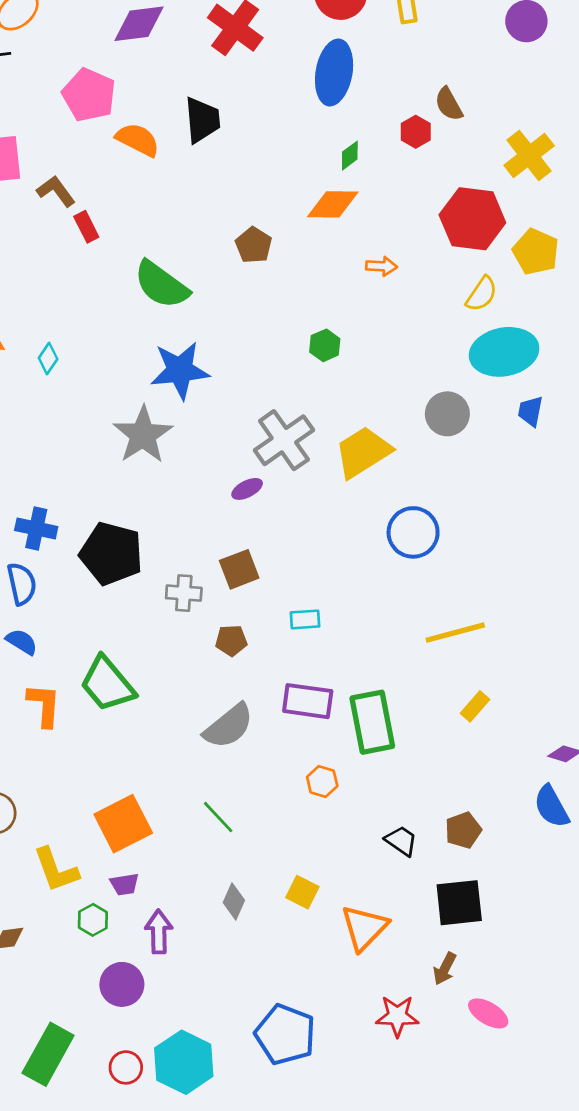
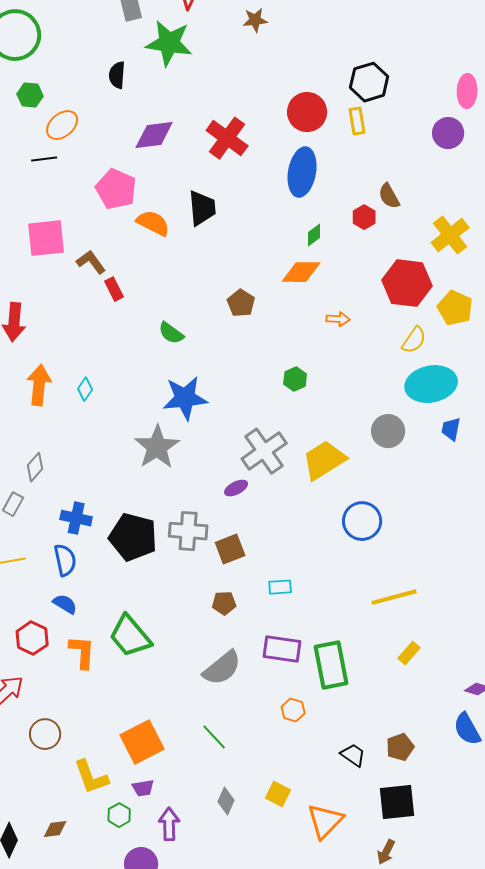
green semicircle: (161, 285) -> (171, 333), size x0.6
gray cross: (184, 593) -> (188, 531), moved, size x1.4

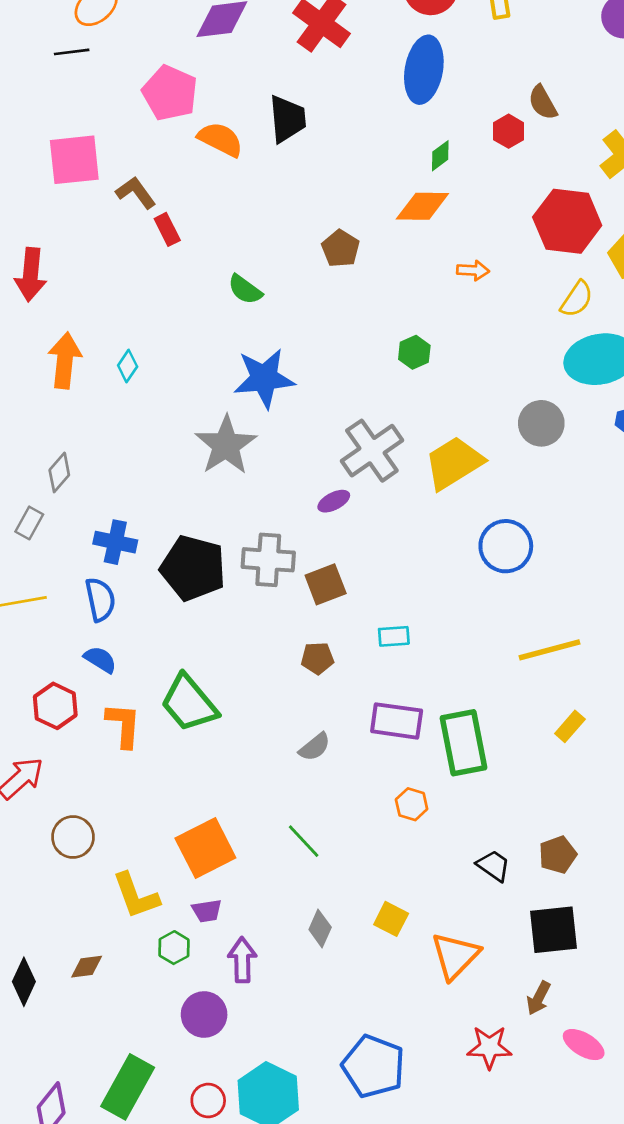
gray semicircle: (222, 668) -> (315, 747), size x0.6

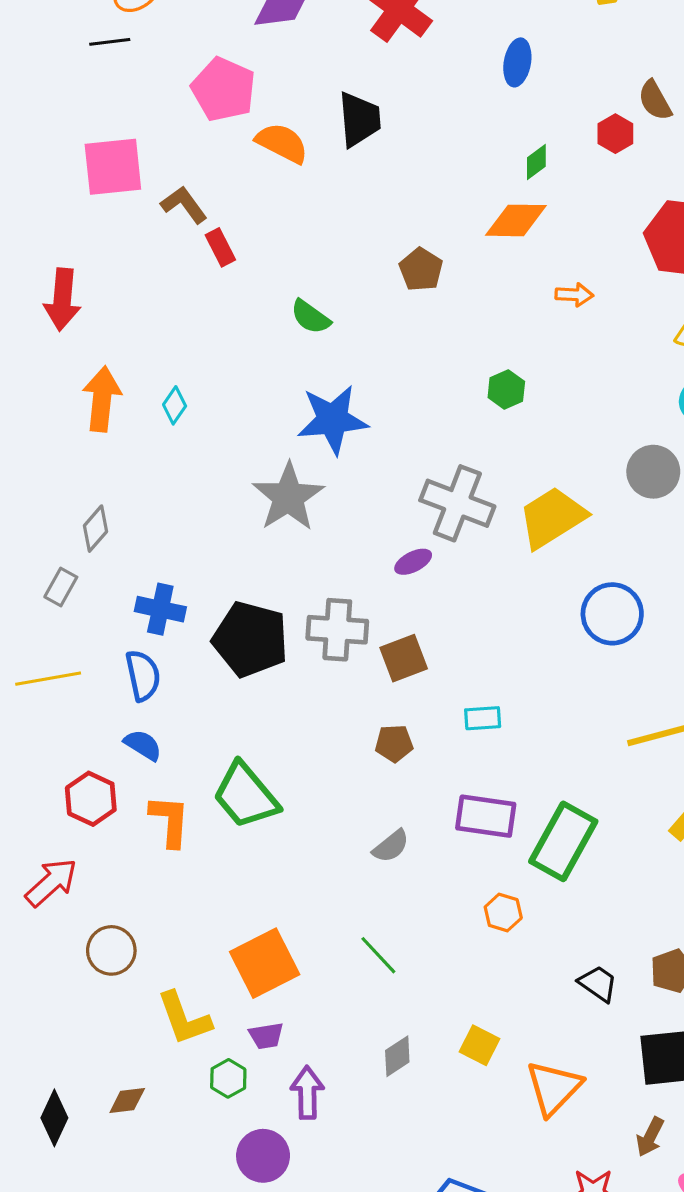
blue ellipse: (424, 70) -> (517, 62), size x0.6
gray cross: (372, 451) -> (457, 503), turned -34
green rectangle: (463, 743) -> (563, 841), turned 40
gray diamond: (320, 928) -> (397, 1056), turned 33

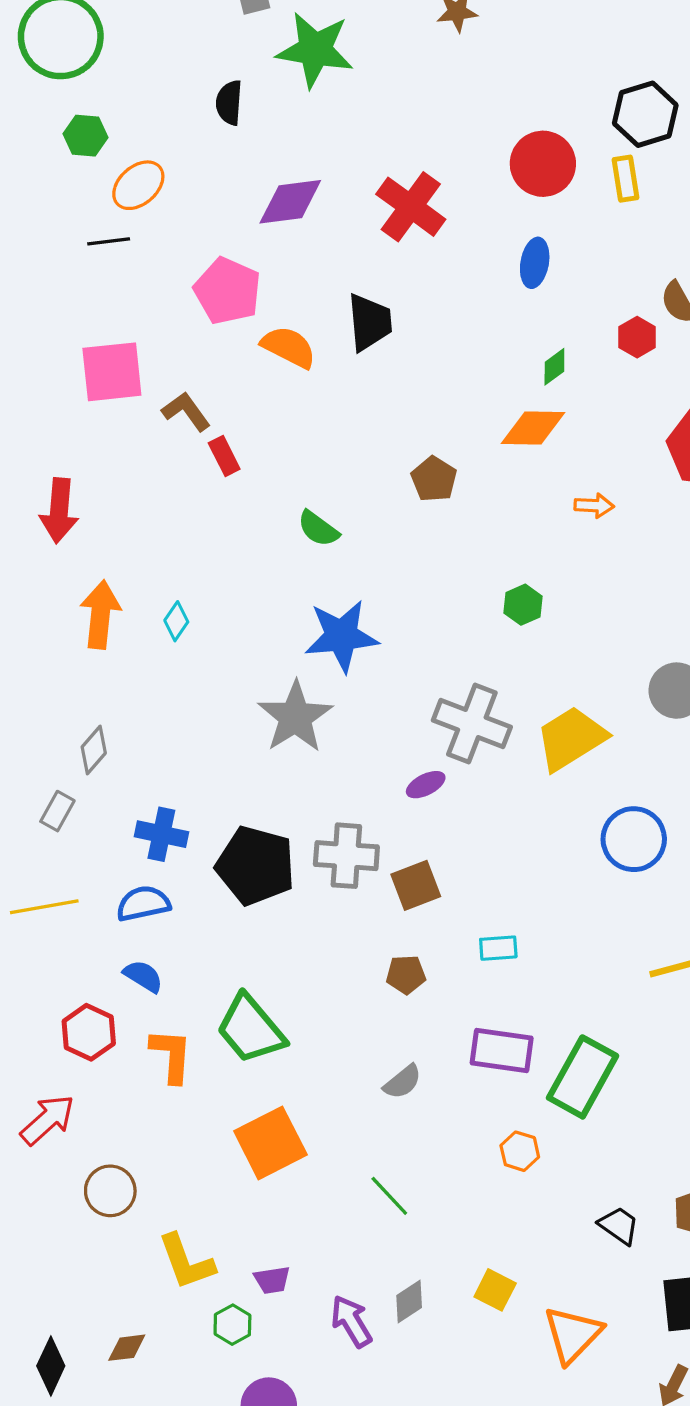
blue semicircle: (143, 676) -> (143, 904), turned -90
orange square: (265, 963) -> (270, 1143), moved
purple arrow: (307, 1093) -> (351, 1321), moved, turned -30

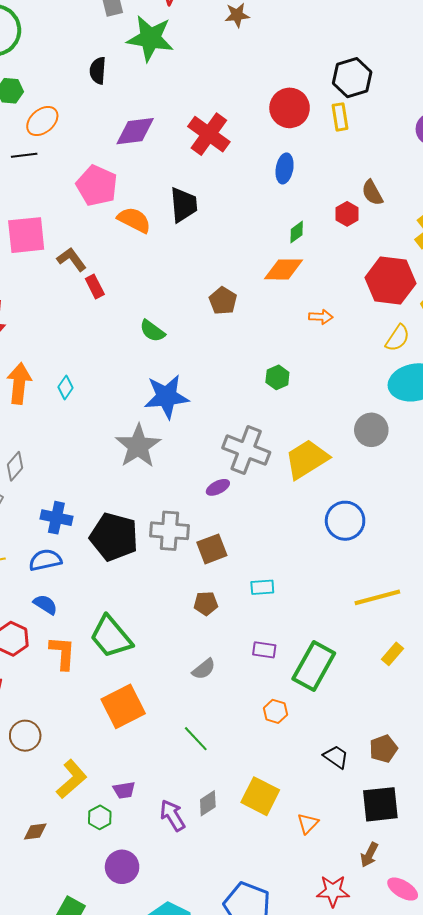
purple rectangle: (502, 1050) -> (264, 650), size x0.6
yellow L-shape: (186, 1262) -> (72, 779), turned -111
yellow square: (495, 1290) -> (260, 796), size x1.5
orange triangle: (573, 1335) -> (308, 823), size x0.6

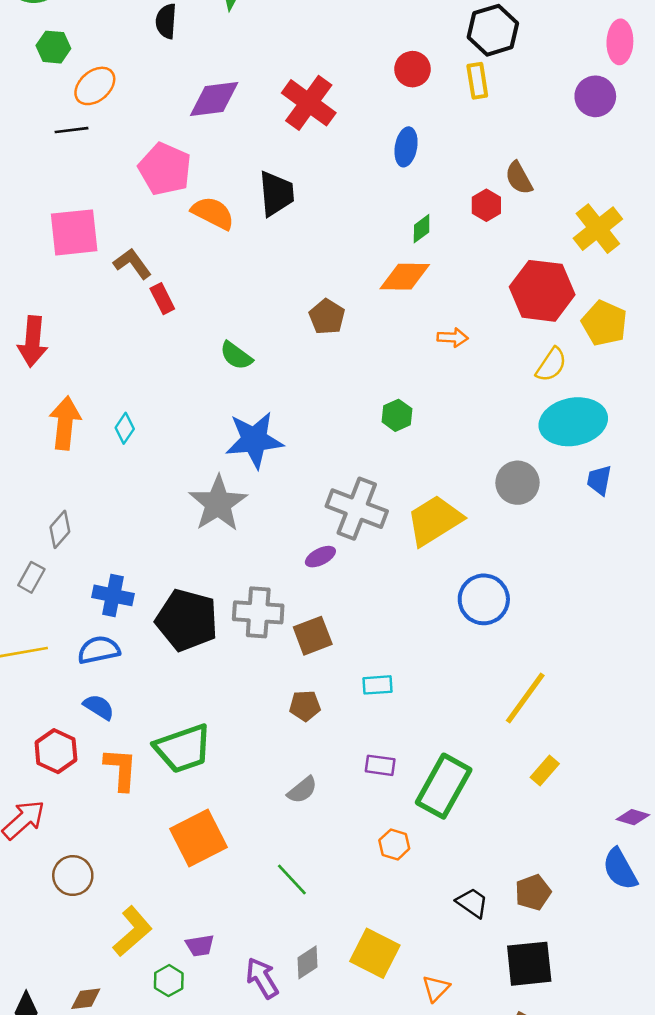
red circle: (290, 108) -> (412, 69), size x0.7
yellow line: (377, 597) -> (525, 698), turned -39
green trapezoid: (111, 637) -> (183, 748), turned -69

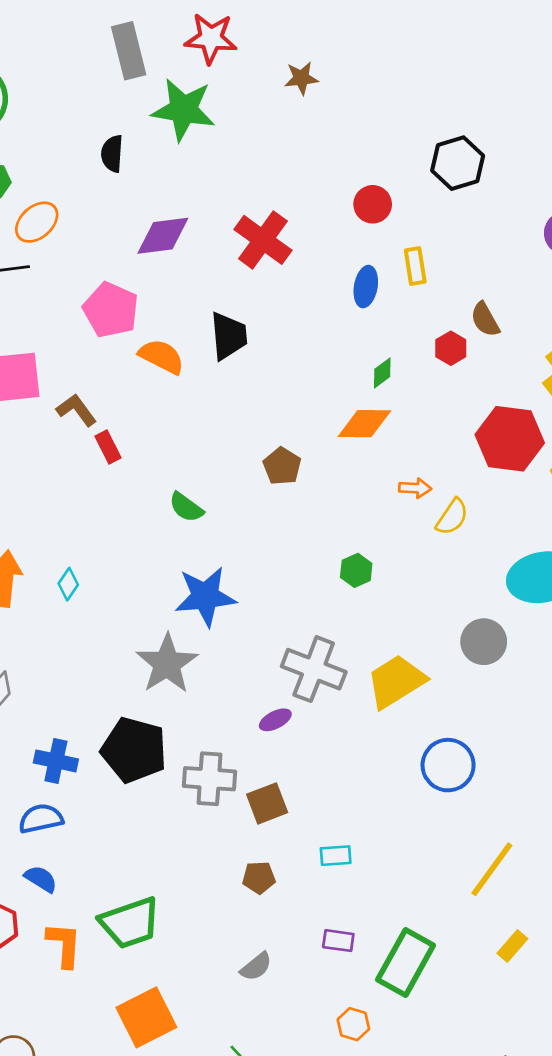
yellow rectangle: (477, 81) -> (415, 266), moved
yellow semicircle: (551, 365) -> (452, 517), moved
black pentagon: (187, 620) -> (134, 750), moved

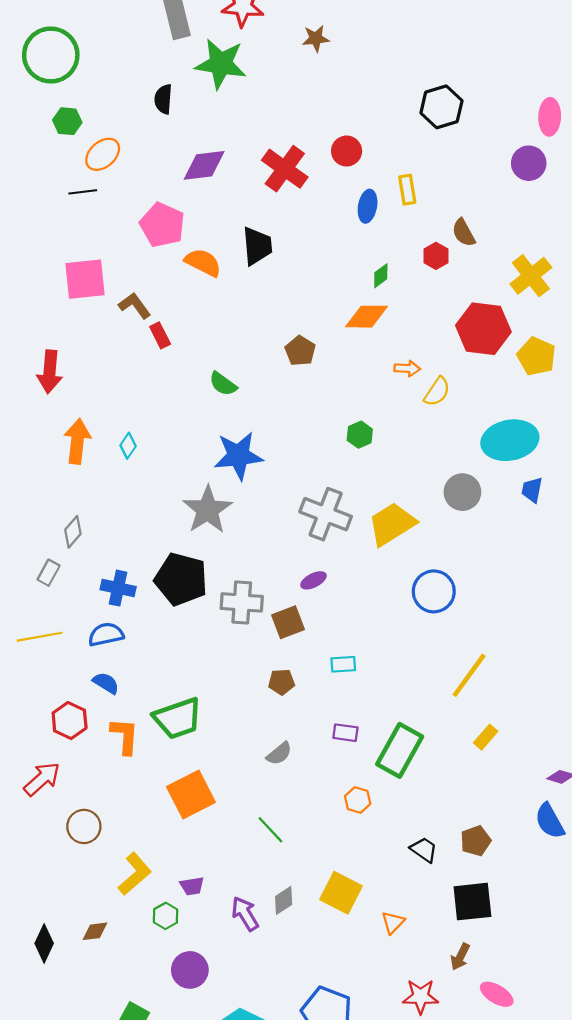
red circle: (373, 204) -> (347, 151), moved
purple ellipse: (275, 720) -> (313, 580), moved

